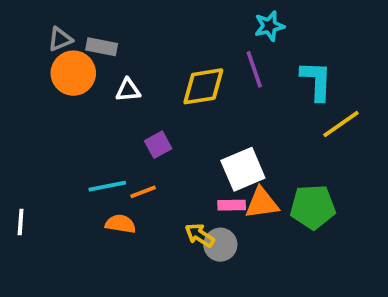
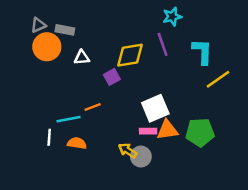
purple square: (158, 145) -> (112, 77), moved
orange line: (143, 192) -> (93, 107), moved
white line: (21, 222) -> (49, 137), moved

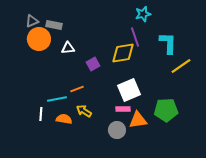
yellow diamond: (130, 55) -> (123, 53), moved
orange triangle: (167, 130) -> (138, 120), moved
yellow arrow: (128, 150) -> (84, 111), moved

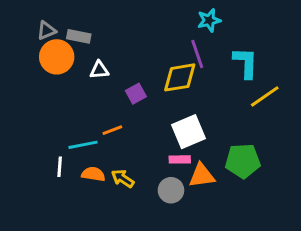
yellow arrow: (84, 111) -> (123, 179), moved

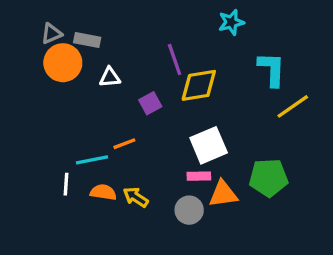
purple line: (197, 54) -> (175, 59), moved

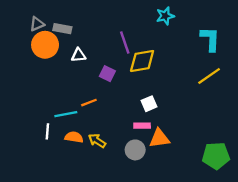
cyan L-shape: (272, 69) -> (210, 39), moved
purple square: (150, 103) -> (107, 74), turned -35
white square: (209, 145) -> (149, 104), size x0.6
green pentagon: (268, 178) -> (216, 156), moved

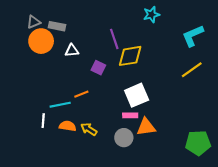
cyan L-shape: (210, 39) -> (193, 36), turned -115
white square: (149, 104) -> (137, 95), size x1.6

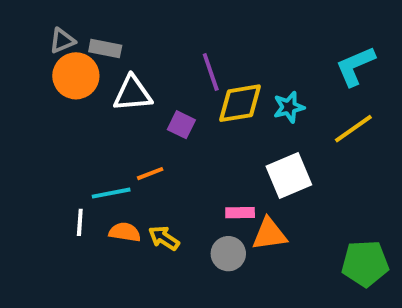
cyan star: (151, 15) -> (289, 107), moved
white triangle: (72, 51) -> (133, 93), size x1.5
white square: (137, 95) -> (289, 175), moved

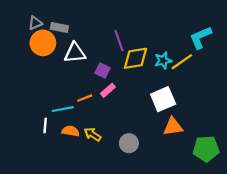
yellow line: (353, 129) -> (182, 62), moved
pink rectangle: (240, 213) -> (108, 90), moved, turned -40
orange triangle: (269, 234) -> (173, 127), moved

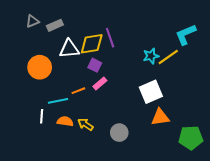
gray rectangle: (59, 27) -> (55, 25), turned -35
orange circle: (43, 43) -> (40, 67), moved
yellow diamond: (136, 58) -> (92, 44), moved

